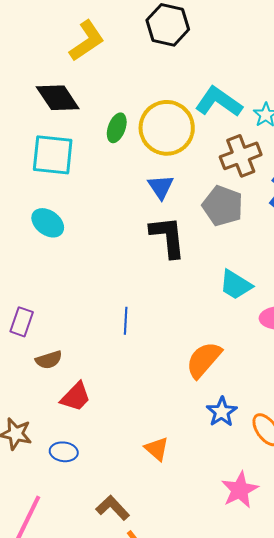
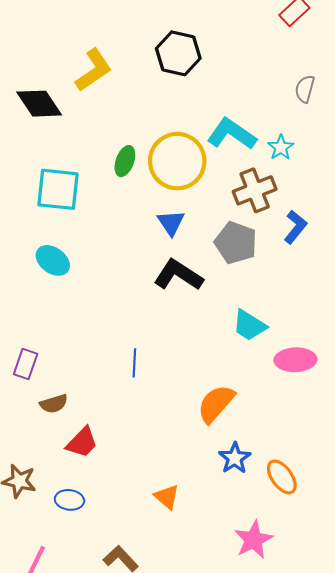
black diamond: (58, 98) -> (39, 104), moved
black L-shape: (168, 237) -> (178, 275), turned -51

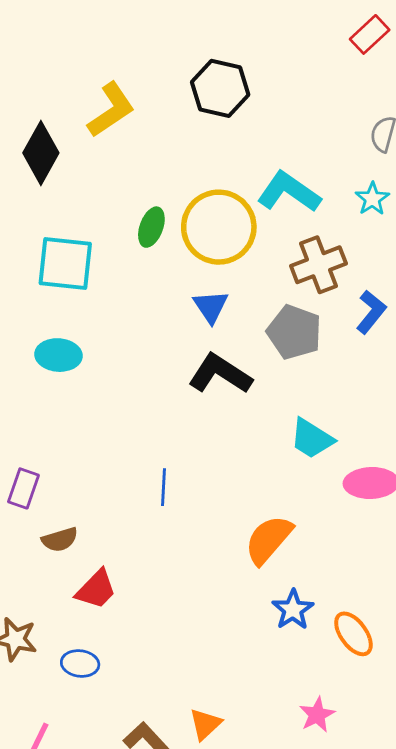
black diamond: (39, 104) -> (41, 153), turned 63
cyan star: (281, 147) -> (372, 199), moved
cyan ellipse: (53, 260) -> (58, 355), turned -32
orange triangle: (167, 497) -> (205, 724), moved, turned 36
pink star: (254, 540) -> (317, 715), size x0.7

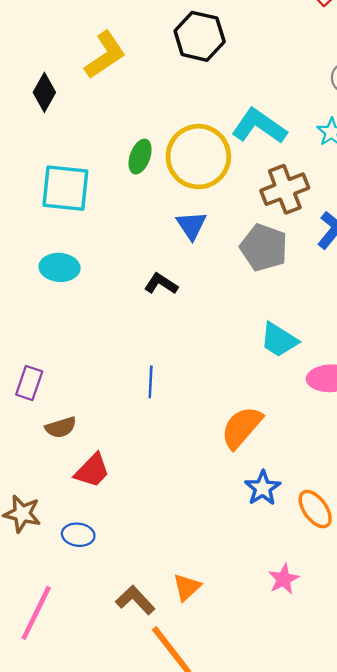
black diamond: (41, 153) -> (44, 92), size x0.7
black L-shape: (220, 374) -> (161, 284), moved, size x0.6

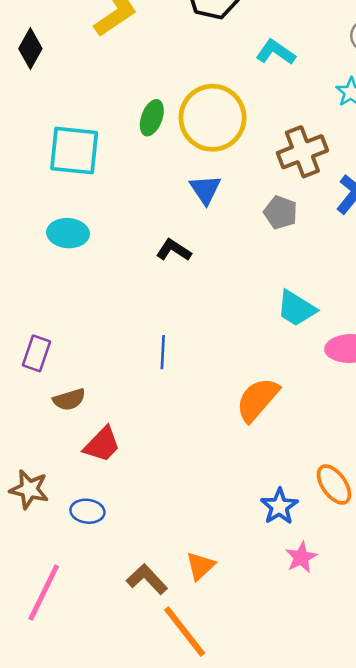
black diamond: (44, 92) -> (30, 49), moved
cyan L-shape: (259, 126) -> (276, 52), moved, size x0.7
gray pentagon: (264, 248) -> (281, 212), size x0.7
blue star: (263, 488) -> (279, 506), moved

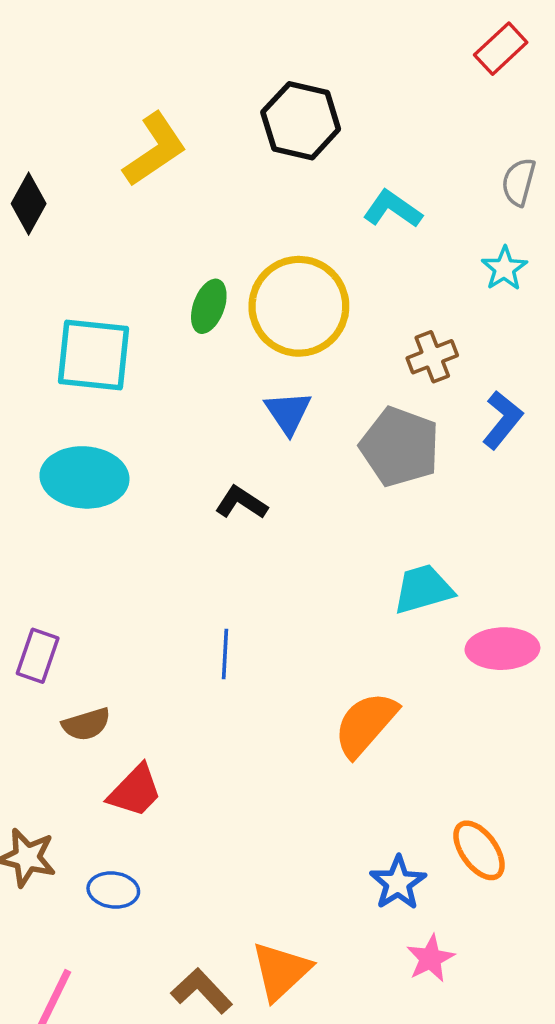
brown cross: (302, 152) -> (432, 357), size x0.7
gray pentagon: (281, 212) -> (400, 447), size x1.6
cyan ellipse: (68, 233) -> (84, 477), size x1.4
cyan trapezoid: (296, 308) -> (423, 589), turned 132
orange triangle: (200, 566) -> (281, 971), size x1.4

